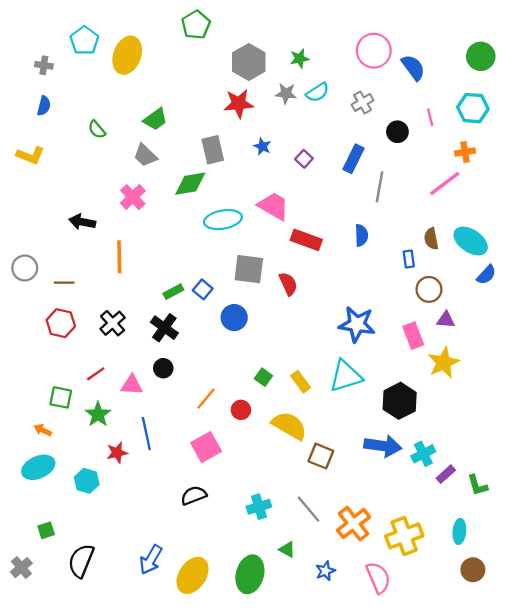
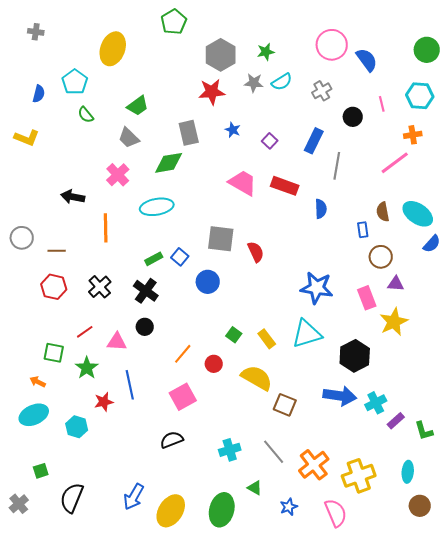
cyan pentagon: (84, 41) -> (75, 82), moved
gray cross: (44, 65) -> (36, 32), moved
cyan ellipse: (223, 220) -> (157, 207), moved
red rectangle: (306, 240) -> (285, 186), moved

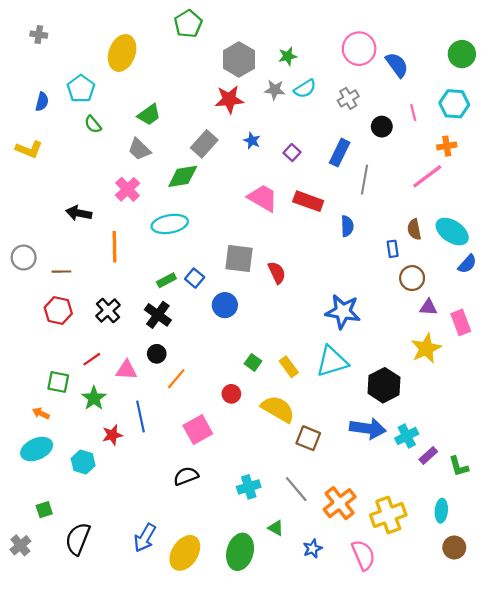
gray rectangle: (189, 133) -> (204, 144), turned 55
pink rectangle: (367, 298) -> (461, 322), moved
orange line: (183, 354) -> (176, 379), moved

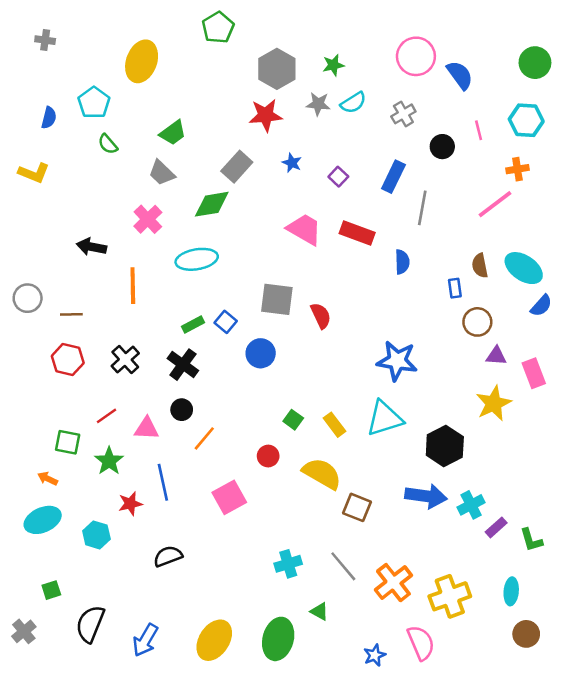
black semicircle: (186, 476) -> (168, 556), moved
blue arrow: (145, 538) -> (145, 640), moved
blue star: (313, 549) -> (375, 655), moved

